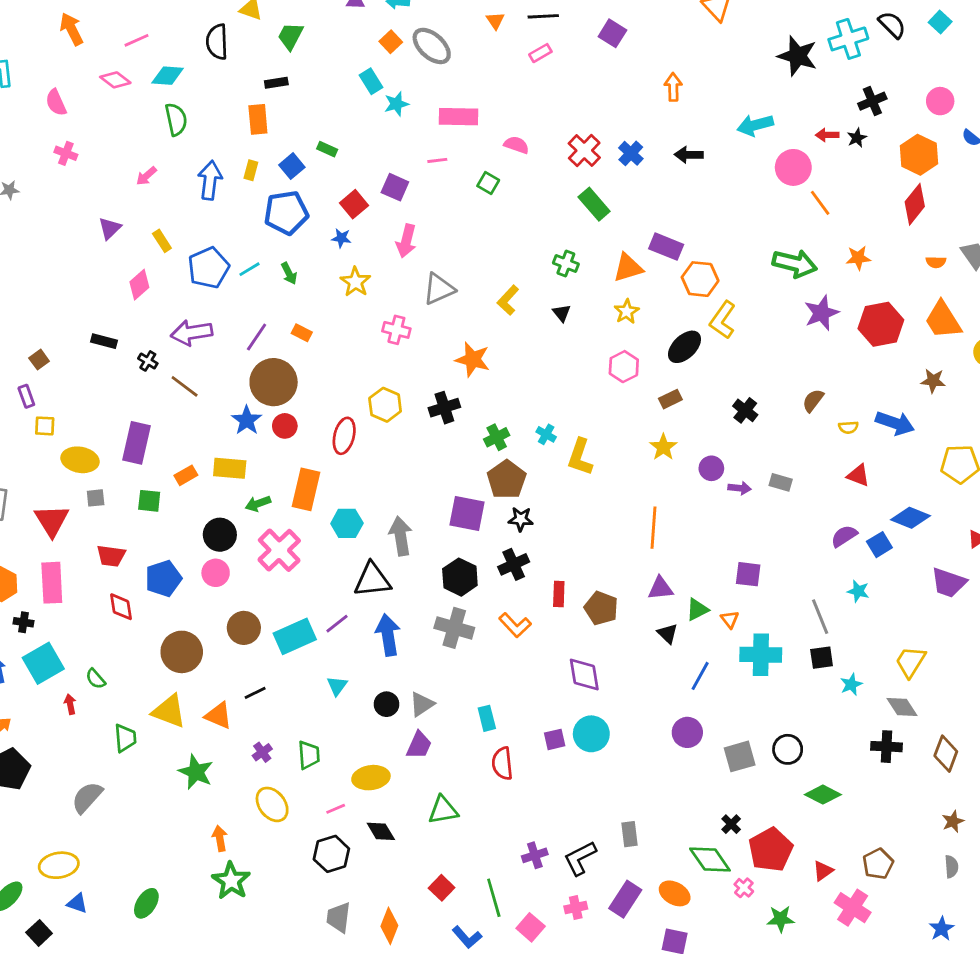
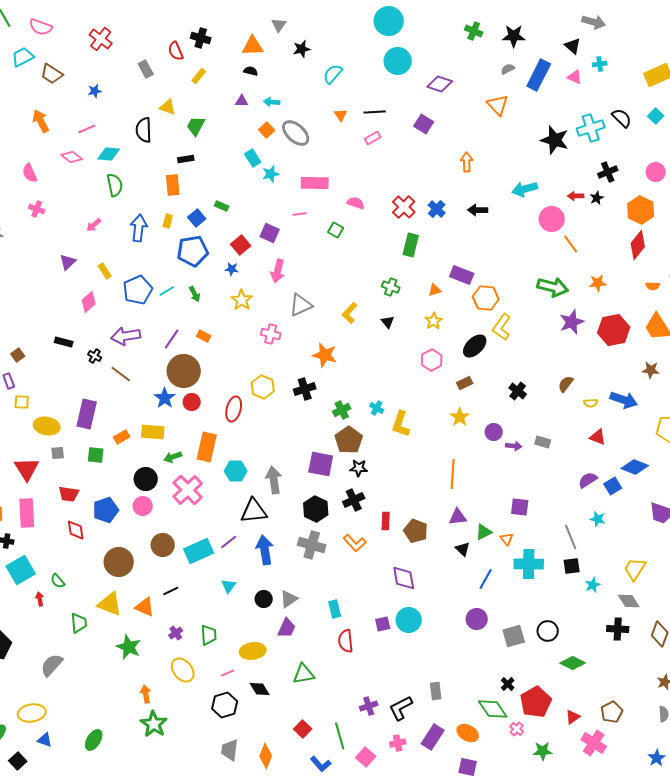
green rectangle: (594, 204) -> (411, 245), turned 55
orange triangle: (628, 268) -> (435, 290), size x0.6

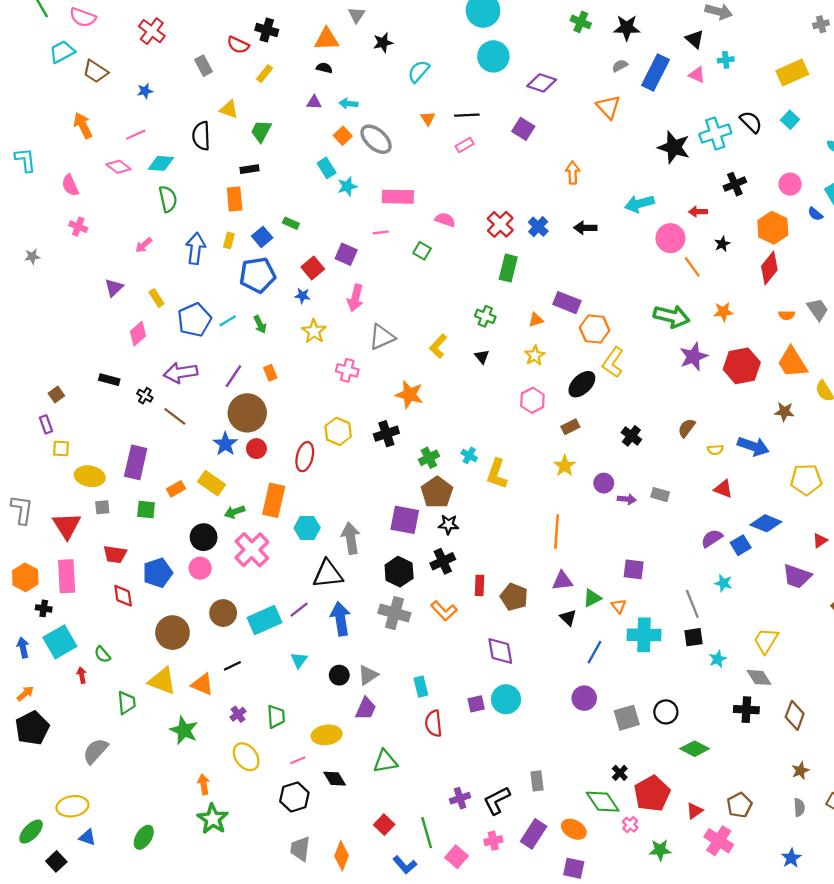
red semicircle: (176, 51) -> (238, 45), turned -42
black star: (597, 198) -> (722, 244), moved
orange rectangle: (204, 336) -> (270, 373), turned 40
yellow rectangle: (153, 432) -> (212, 483), turned 30

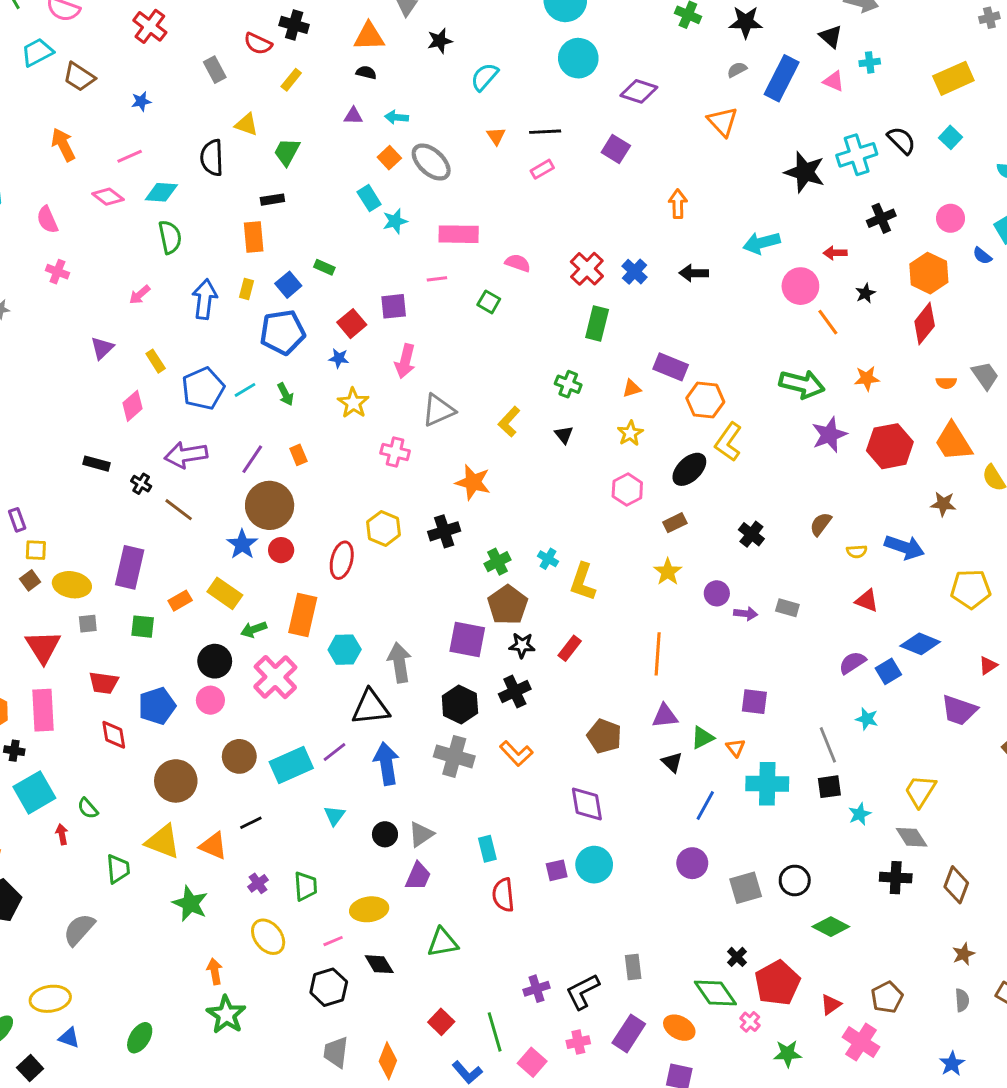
purple square: (346, 254) -> (394, 306), turned -30
brown square: (56, 395) -> (30, 580), moved
red rectangle: (480, 585) -> (570, 648), moved, turned 36

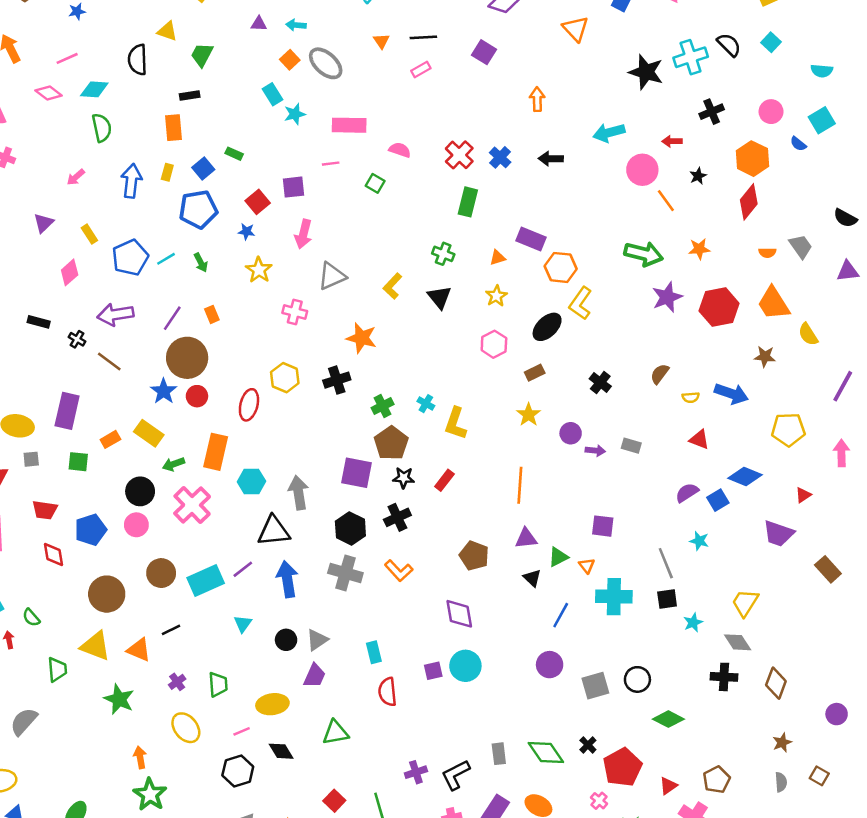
black triangle: (564, 435) -> (439, 297), size x1.5
green diamond: (715, 993) -> (546, 752), moved

